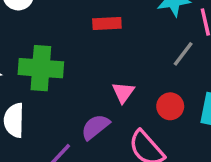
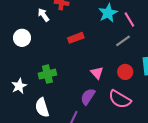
gray line: (183, 54) -> (123, 41), turned 35
green cross: (41, 68) -> (47, 74), size x0.7

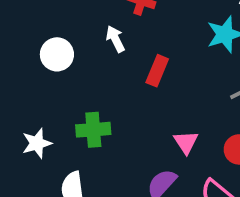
white arrow: (43, 15) -> (115, 39), moved
red rectangle: (76, 38) -> (157, 71), turned -56

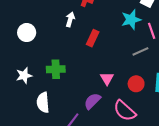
white arrow: (115, 39) -> (70, 19), turned 40
white circle: (57, 54) -> (27, 33), moved

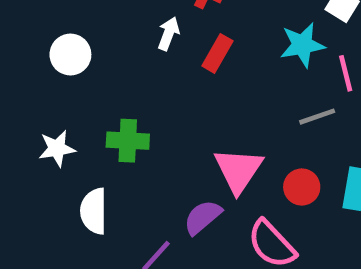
red rectangle: (93, 38) -> (217, 53), moved
pink triangle: (107, 79) -> (238, 170), size x1.6

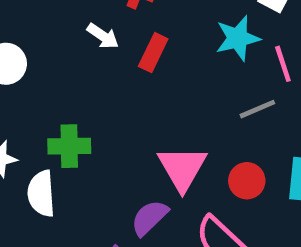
white arrow: (169, 34) -> (103, 36), turned 108
white semicircle: (94, 211) -> (41, 194), moved

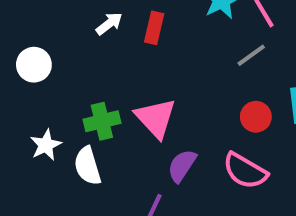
white arrow: (103, 36) -> (109, 24), turned -60
pink triangle: (182, 168) -> (156, 118), moved

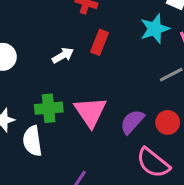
white arrow: (109, 24) -> (63, 55), moved
purple semicircle: (182, 166) -> (132, 122), moved

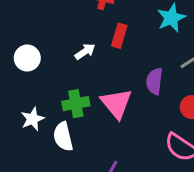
purple semicircle: (132, 122) -> (154, 81), moved, turned -30

